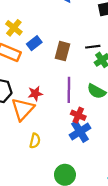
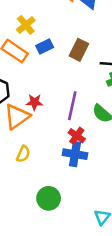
brown rectangle: (62, 51) -> (79, 50), moved
blue cross: (80, 131) -> (75, 154), turned 30

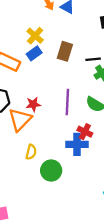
yellow cross: (26, 25) -> (35, 36), moved
red cross: (77, 136) -> (85, 132), moved
green circle: (49, 198) -> (51, 171), moved

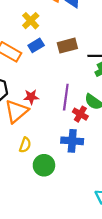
yellow cross: (35, 36) -> (31, 21), moved
brown rectangle: (65, 51) -> (67, 46), turned 54
red cross: (85, 132) -> (80, 114), moved

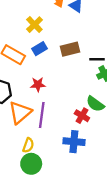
red star: (31, 97) -> (38, 84), moved
purple line: (66, 97) -> (42, 115), moved
green circle: (44, 165) -> (31, 164), moved

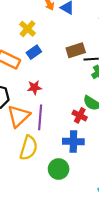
brown rectangle: (70, 49) -> (76, 50), moved
yellow semicircle: (28, 145) -> (29, 148), size x1.6
green circle: (31, 164) -> (59, 169), moved

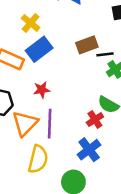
blue rectangle: (34, 52) -> (39, 49), size x1.5
red cross: (80, 115) -> (95, 120), turned 32
blue cross: (73, 142) -> (89, 150), turned -36

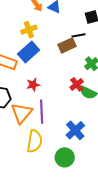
yellow cross: (31, 23) -> (29, 30), moved, turned 35
black line: (105, 54) -> (78, 35), moved
red cross: (95, 120) -> (77, 84), moved

